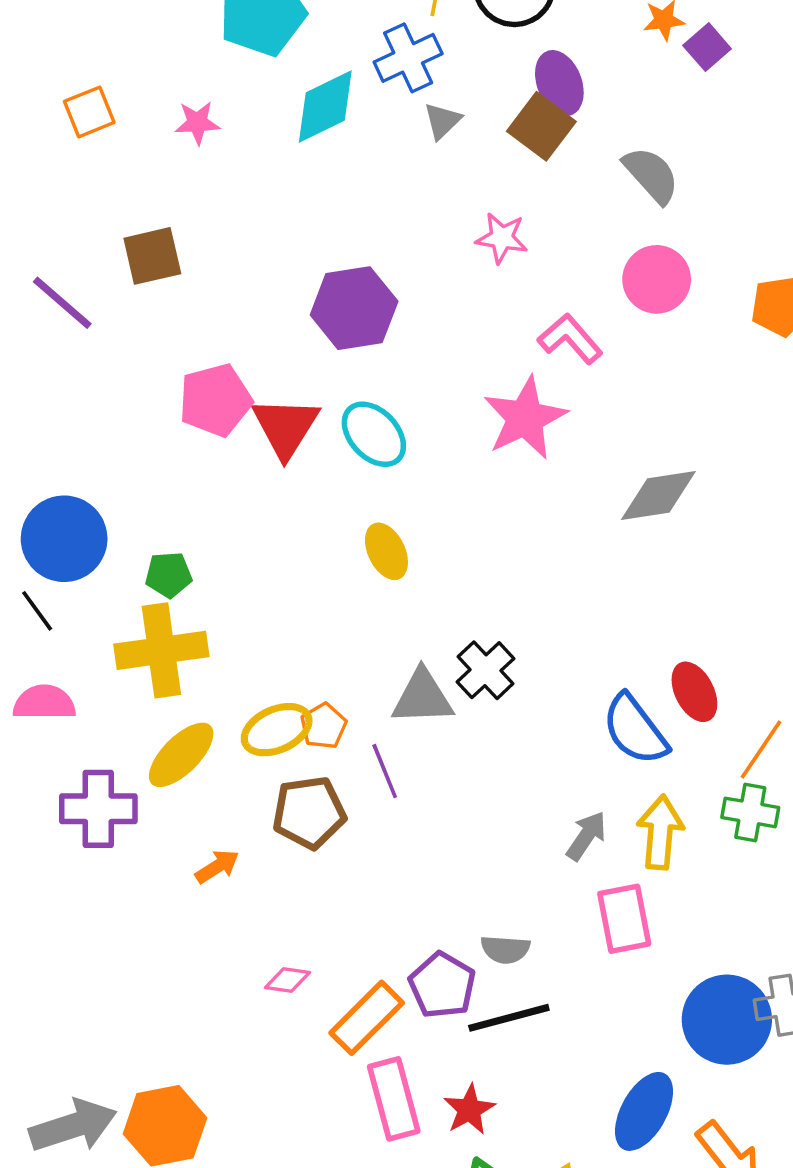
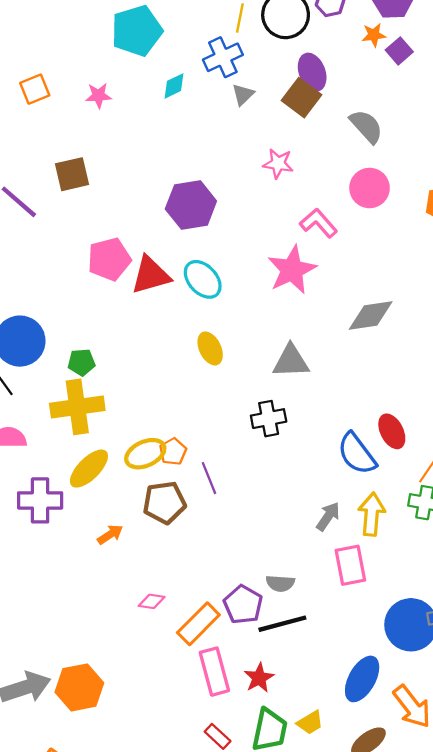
cyan diamond: (325, 106) -> (174, 86), size x0.6
red triangle: (286, 427) -> (151, 275), turned 42
black cross: (486, 670) -> (269, 419), turned 32
gray triangle: (422, 697) -> (291, 361), moved

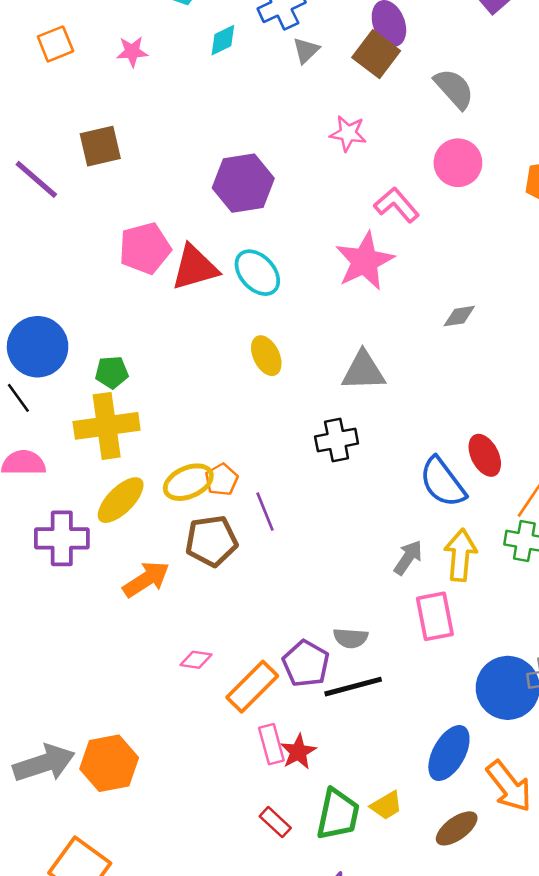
gray diamond: (371, 316) -> (459, 316), size x0.6
orange arrow: (110, 534) -> (146, 579), size x1.5
pink rectangle: (214, 672) -> (271, 744), size x0.7
red star: (259, 678) -> (298, 752), moved

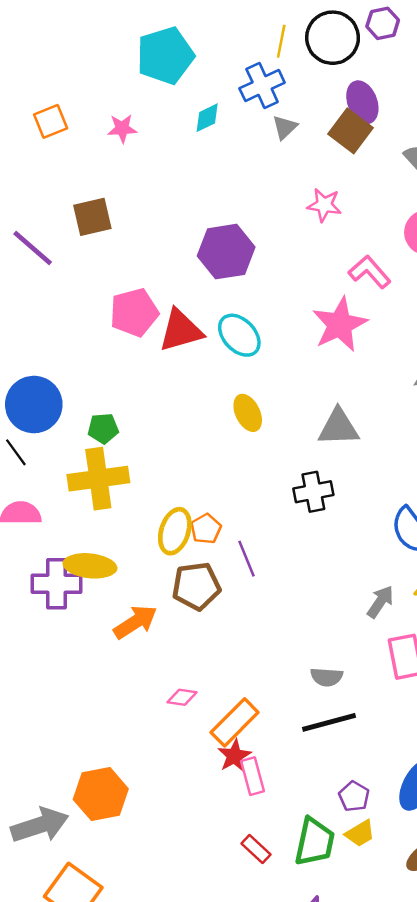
yellow ellipse: (188, 482) -> (175, 531), turned -48
yellow ellipse: (121, 500) -> (90, 566), moved, turned 51
purple pentagon: (306, 664) -> (354, 796), moved, size x0.7
red star: (298, 752) -> (235, 756), moved
gray arrow: (44, 763) -> (40, 825), moved

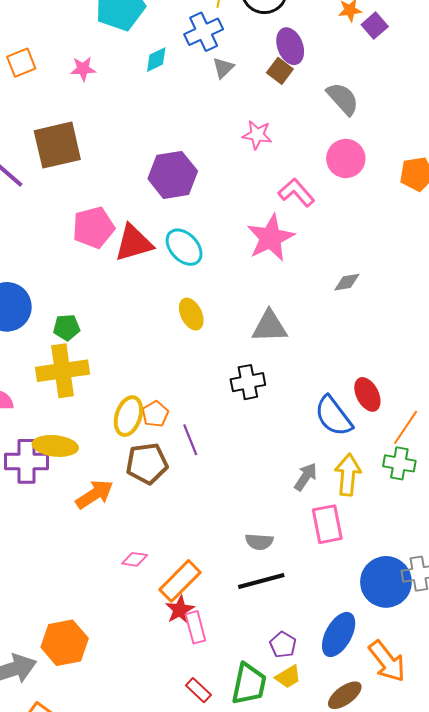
brown square: (350, 131) -> (280, 71), size x0.7
brown square: (92, 217) -> (57, 145), size x1.4

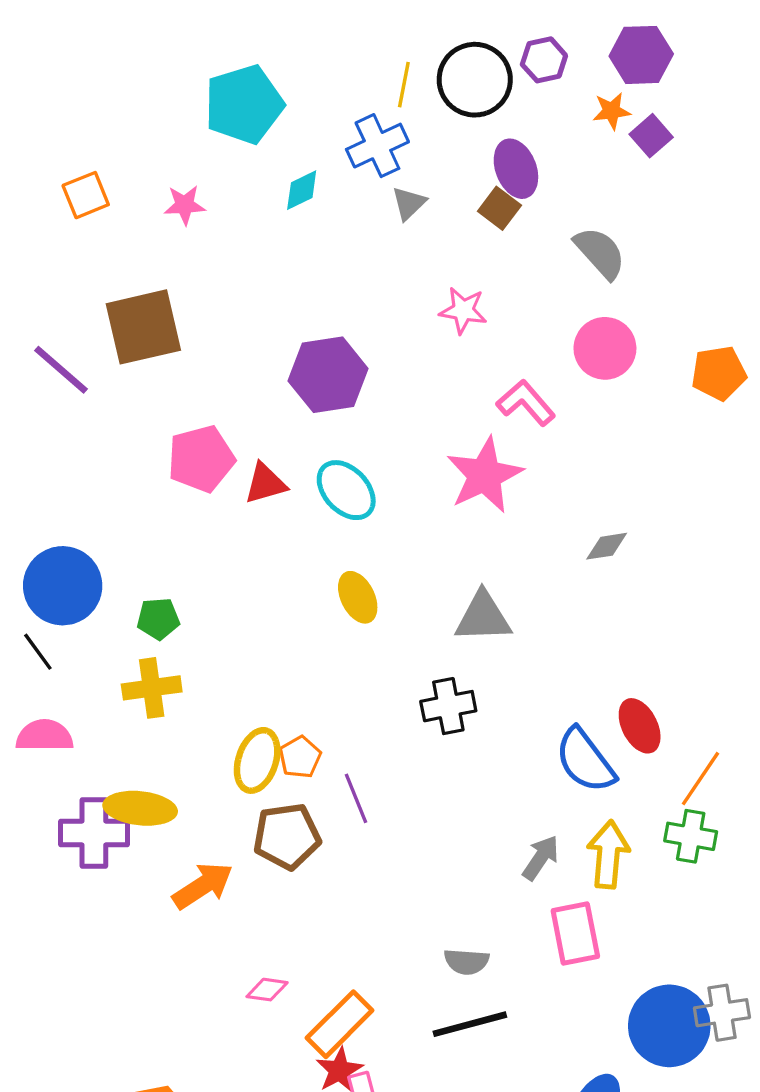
red triangle: (134, 243) -> (265, 484), size x0.7
yellow cross: (62, 371) -> (152, 688), size x0.7

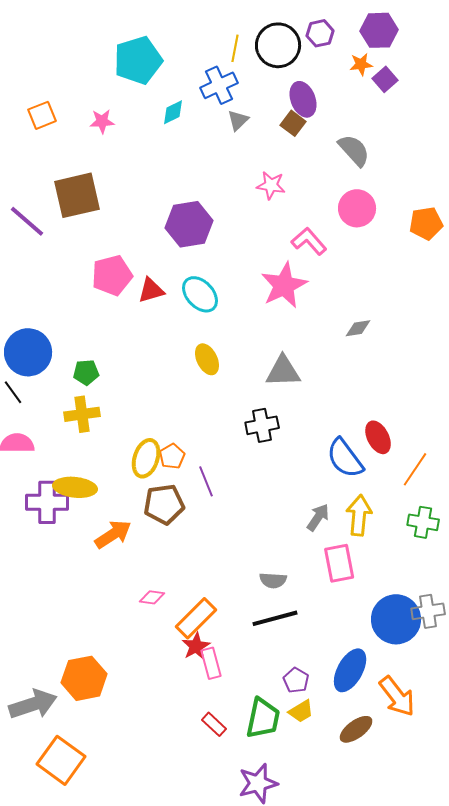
green cross: (691, 836) -> (423, 522), moved

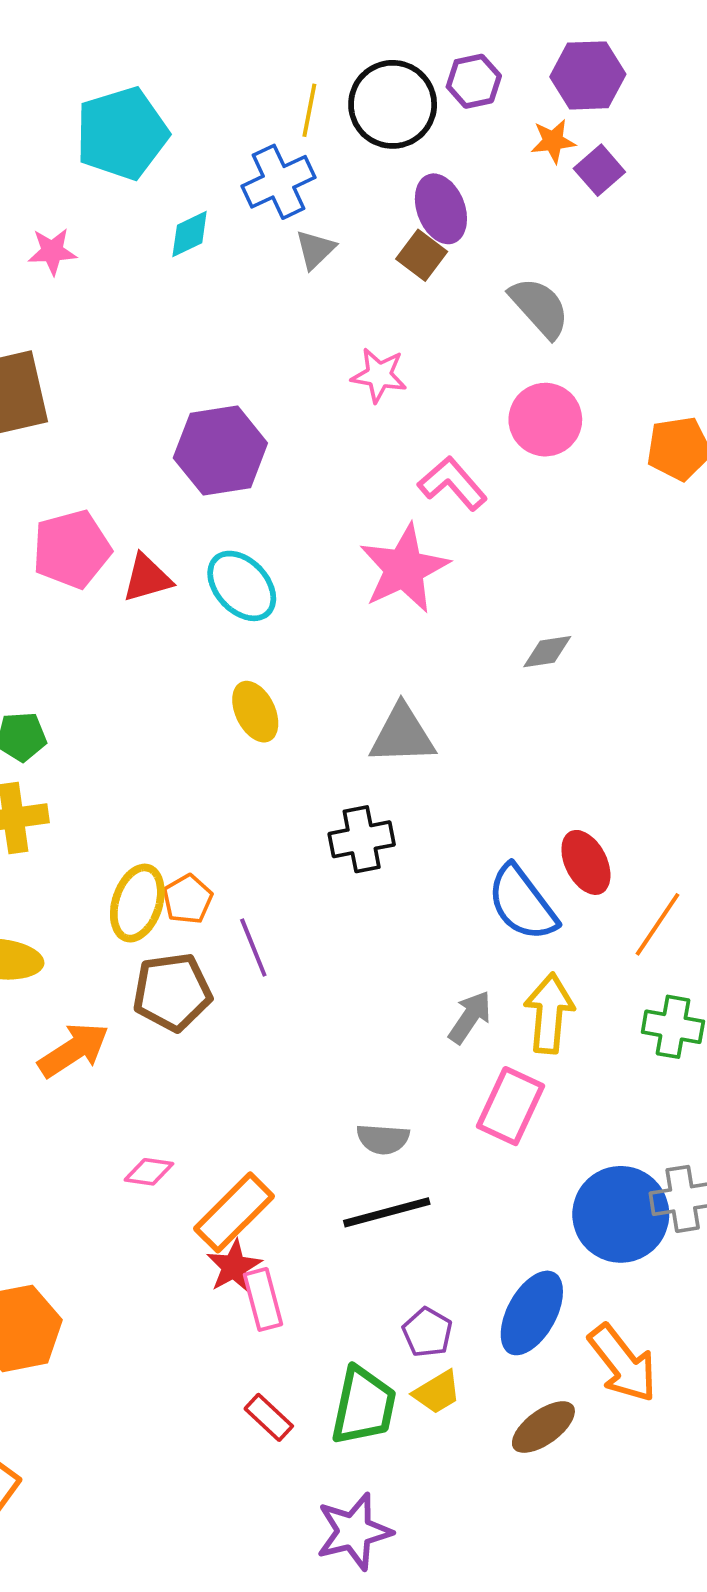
pink rectangle: (339, 563) -> (511, 1106), turned 36

